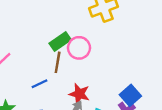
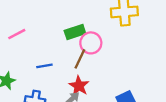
brown line: (58, 62) -> (80, 59), moved

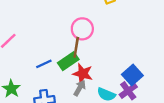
green rectangle: (75, 32) -> (68, 61), moved

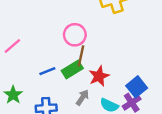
pink circle: (82, 29) -> (75, 35), moved
red star: (83, 74) -> (99, 76), moved, turned 30

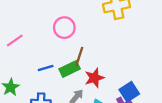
pink circle: (75, 35) -> (64, 28), moved

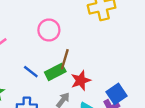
blue line: (46, 68) -> (31, 72), turned 56

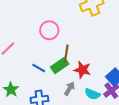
red star: (81, 81) -> (82, 70), turned -30

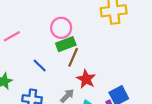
green rectangle: (60, 65) -> (66, 44), moved

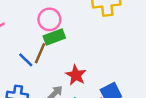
brown line: (73, 57) -> (40, 53), moved

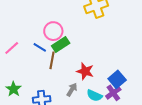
blue line: (26, 60) -> (40, 47), moved

